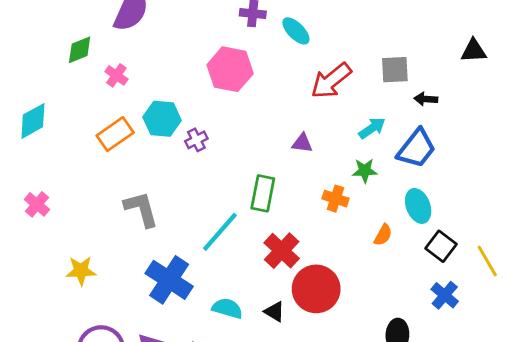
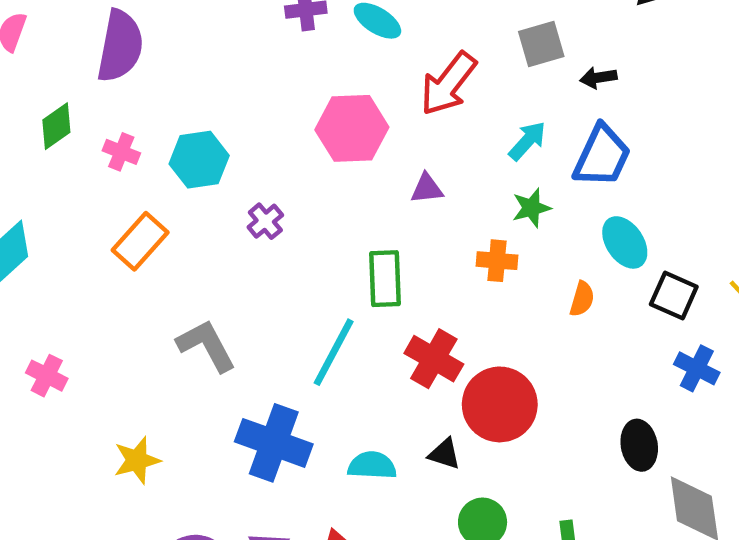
pink hexagon: (230, 69) -> (352, 128), moved
cyan hexagon: (162, 119) -> (199, 160), moved

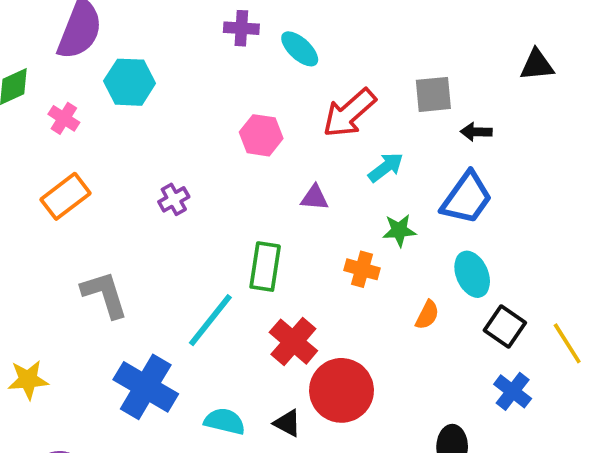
pink hexagon: (352, 128) -> (261, 135), size x0.7
cyan arrow: (527, 141) -> (386, 167), moved
cyan hexagon: (199, 160) -> (130, 82), moved

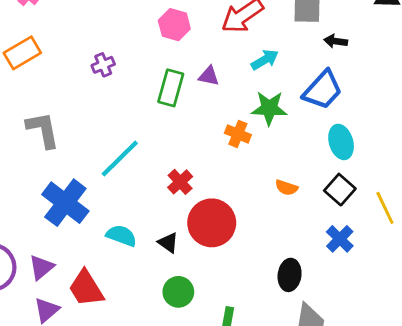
green star: (399, 230) -> (269, 108), size x1.4
green rectangle: (265, 267) -> (171, 88), moved
cyan ellipse: (472, 274) -> (341, 142), moved
orange semicircle: (427, 315) -> (286, 188), moved, turned 75
red cross: (293, 342) -> (180, 182), size x0.7

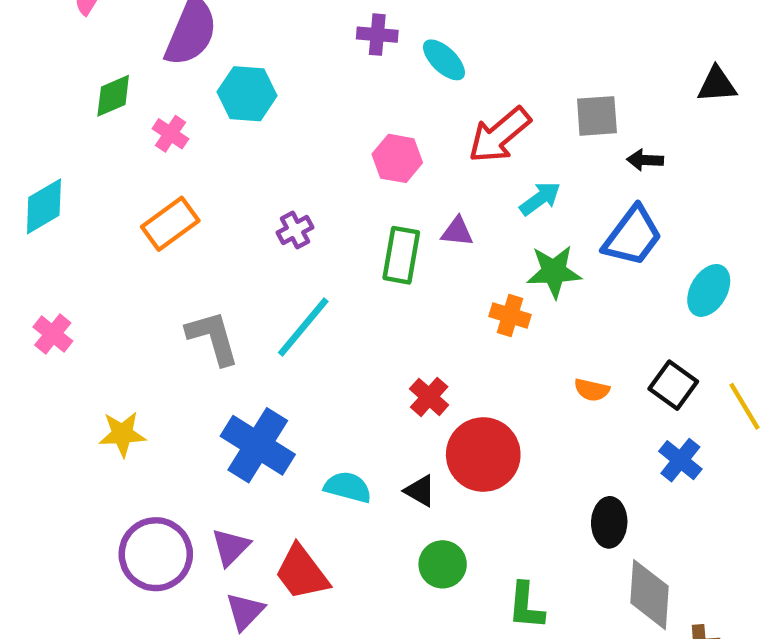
cyan ellipse: (341, 142) -> (709, 290), moved, turned 52
cyan line: (120, 159) -> (303, 327), moved

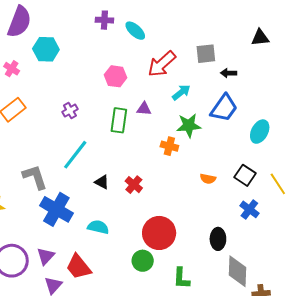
gray L-shape: (213, 338) -> (35, 177), moved
red circle: (483, 455) -> (159, 233), moved
black triangle: (420, 491) -> (102, 182), moved

